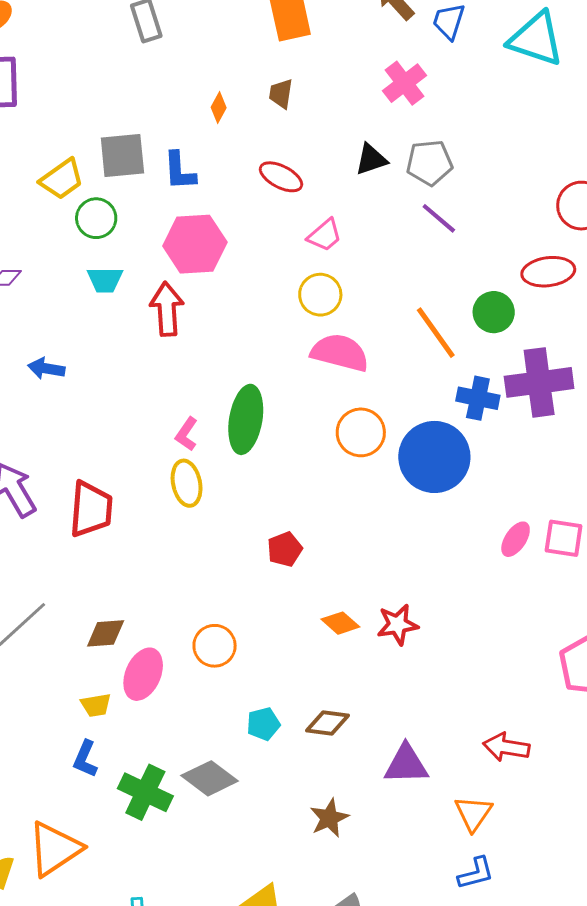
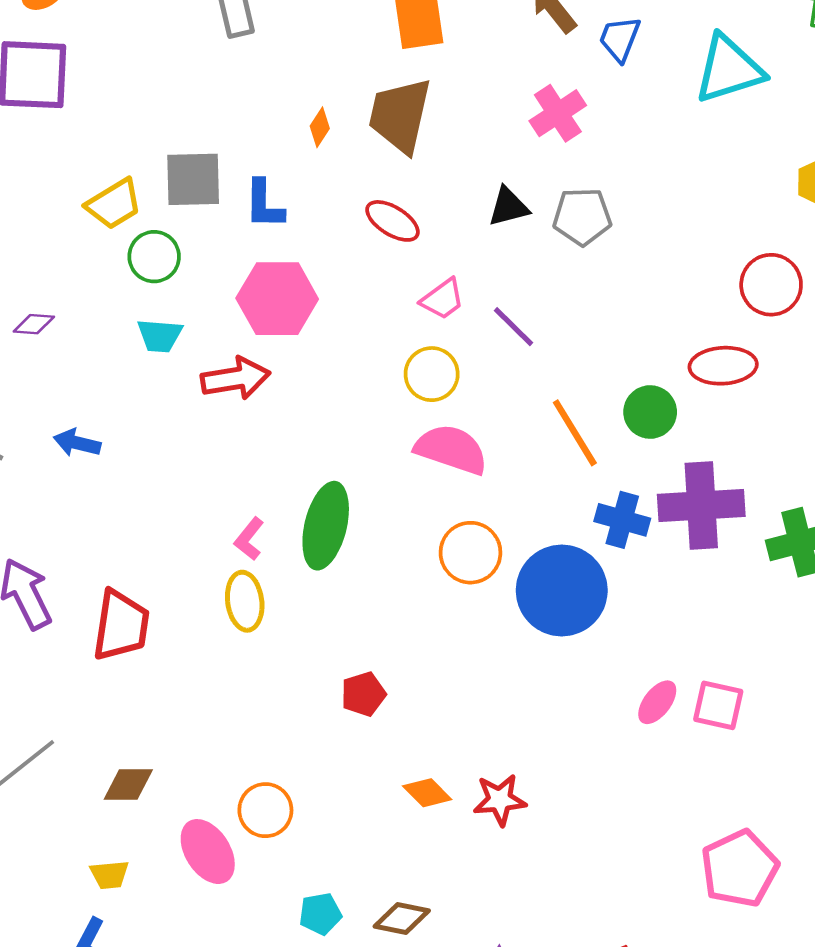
cyan triangle: (536, 39) -> (729, 69), turned -40
brown trapezoid: (281, 94) -> (400, 115), size x2.0
purple line: (439, 218) -> (514, 327), moved
red arrow: (167, 309) -> (236, 378), turned 80
pink ellipse: (143, 674) -> (208, 852), moved, turned -60

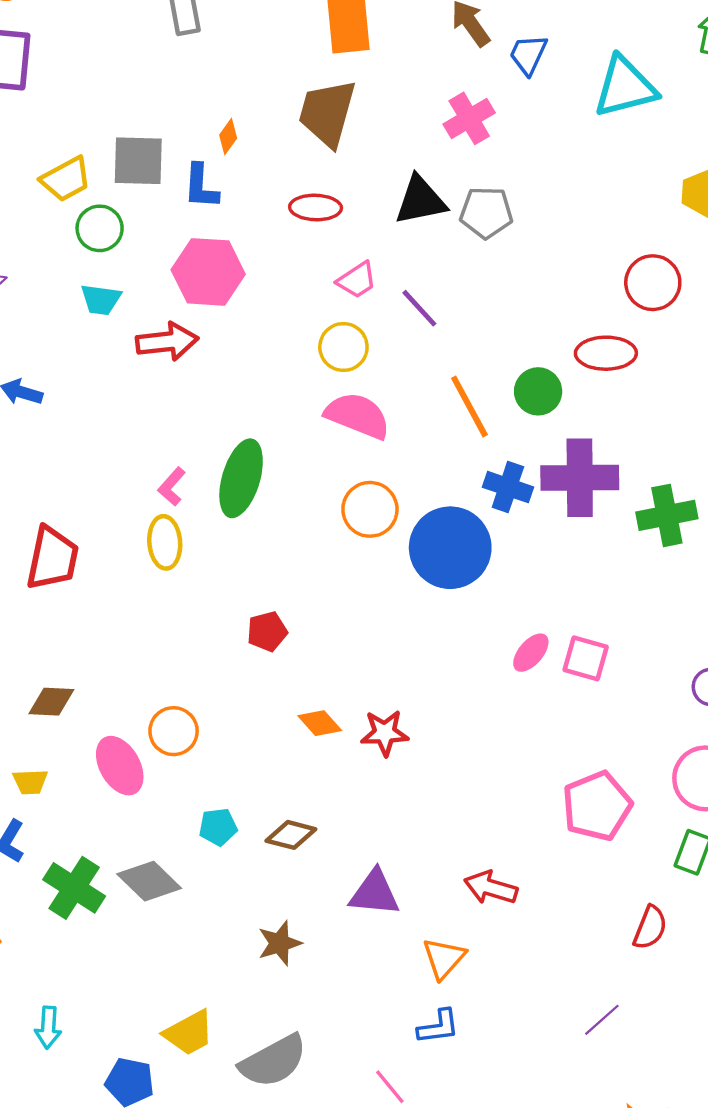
orange diamond: (320, 127) -> (228, 137), moved
black triangle: (508, 207) -> (420, 200), size x1.4
red ellipse: (392, 221) -> (316, 208), turned -33

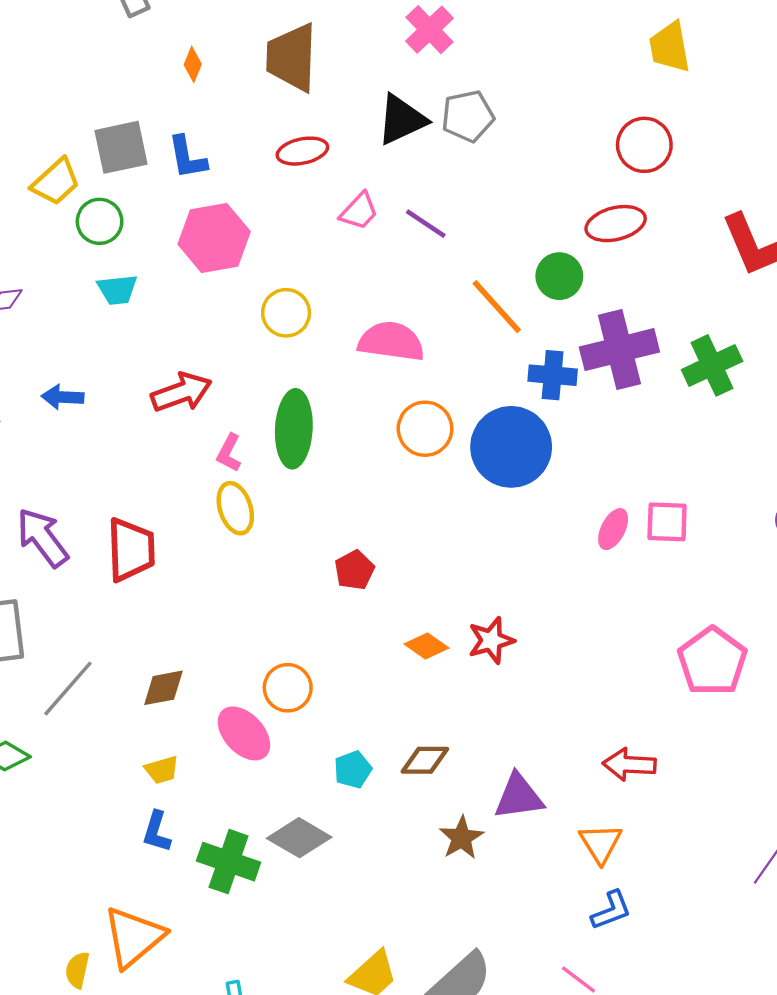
orange diamond: (228, 137) -> (193, 64), moved
red arrow: (167, 342) -> (181, 392), moved
yellow circle: (343, 347) -> (286, 313), moved
brown star: (280, 943) -> (461, 838), moved

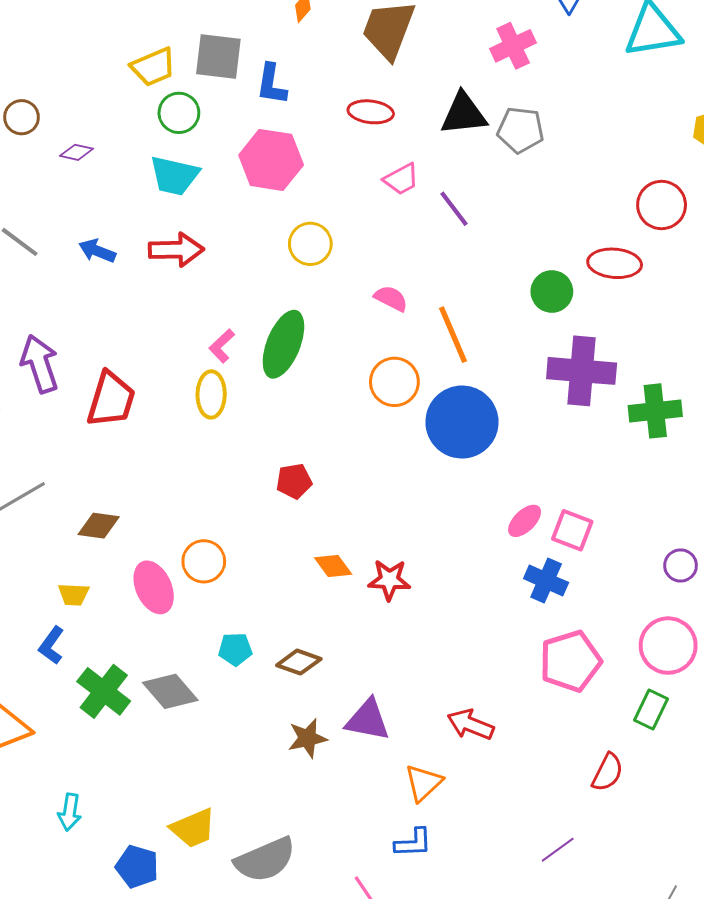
cyan trapezoid: (117, 290) -> (174, 176), size x1.4
orange line: (497, 307) -> (453, 335), moved
pink semicircle: (391, 341) -> (391, 298), size x0.6
blue cross: (553, 375) -> (546, 581), moved
red arrow: (181, 392) -> (176, 250), moved

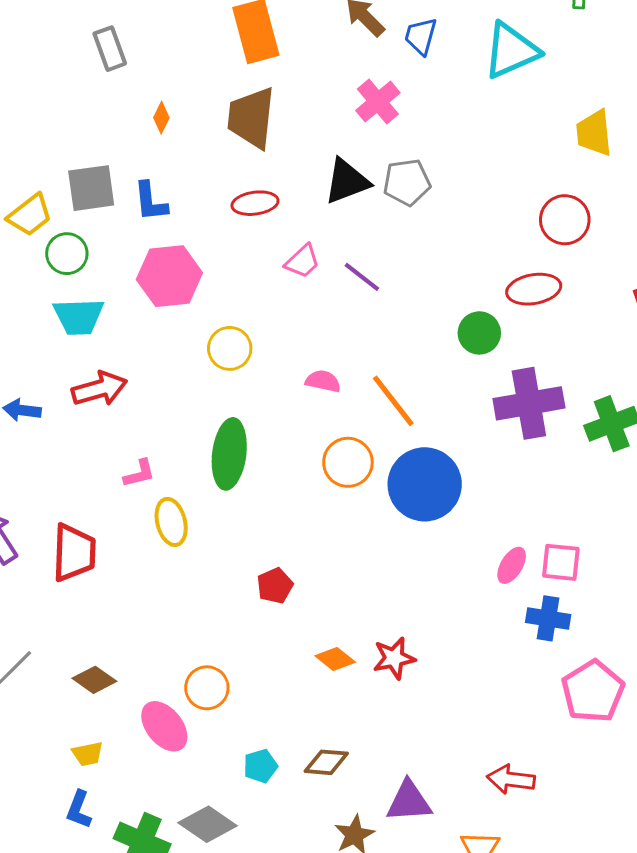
pink L-shape: (222, 346) -> (139, 474), moved, turned -136
brown diamond: (99, 526) -> (94, 680), turned 42

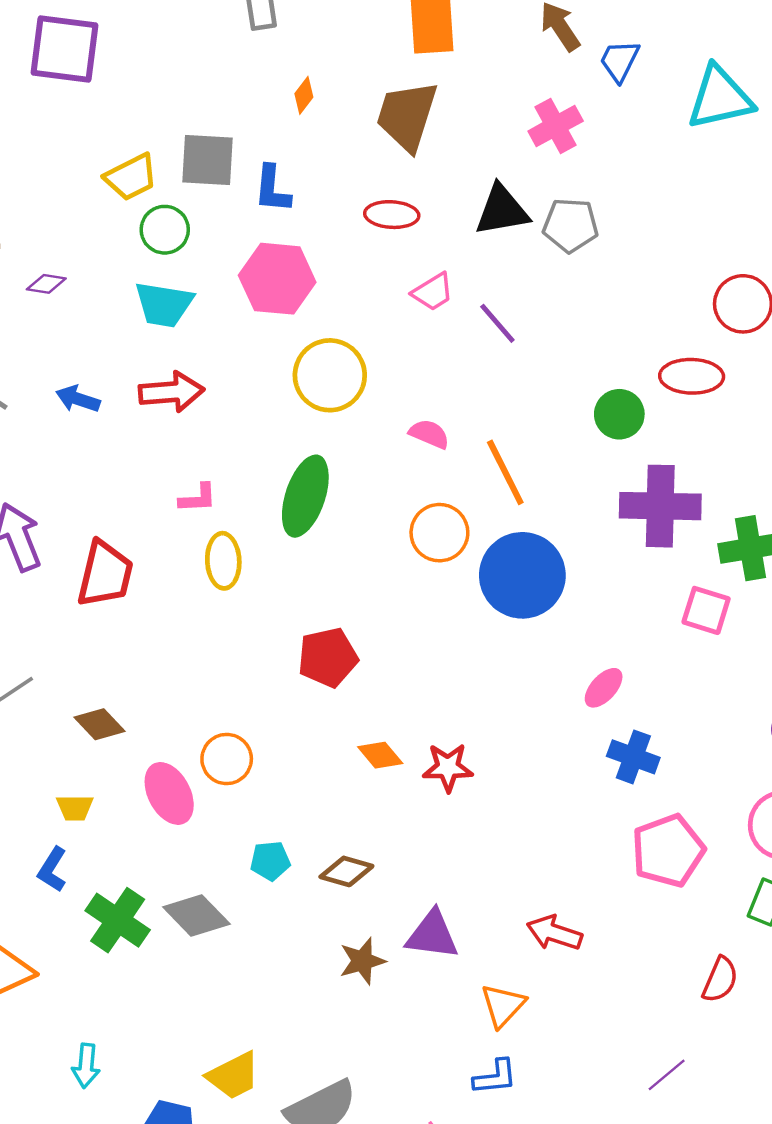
yellow circle: (230, 348) -> (330, 375), size x1.4
pink square: (561, 562) -> (706, 610), moved
red pentagon: (275, 586) -> (328, 657), size x1.4

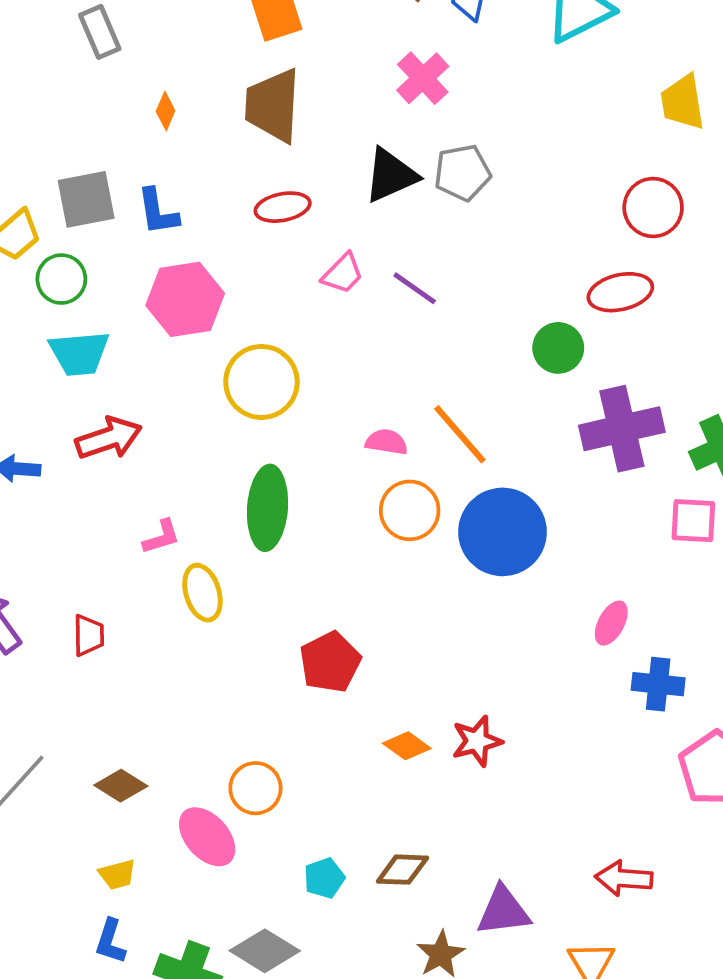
pink semicircle: (429, 434) -> (386, 442), moved
red trapezoid: (105, 574) -> (89, 635), size x0.6

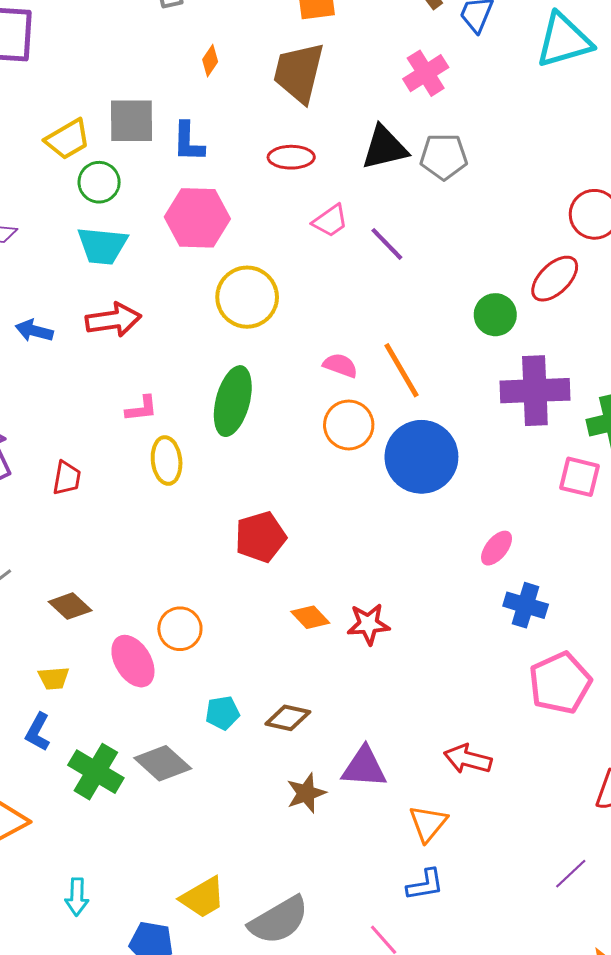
red ellipse: (620, 292) -> (555, 279), turned -42

